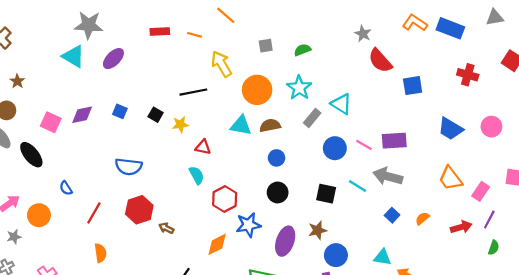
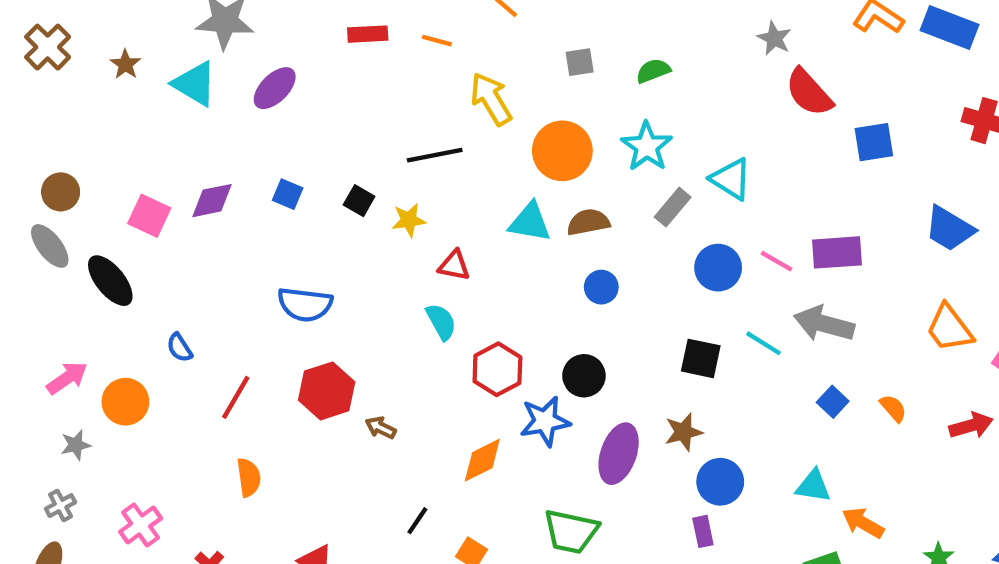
brown star: (17, 81) -> (125, 64), moved
black circle: (278, 192) -> (584, 376), moved
orange semicircle: (422, 218) -> (893, 408), turned 88

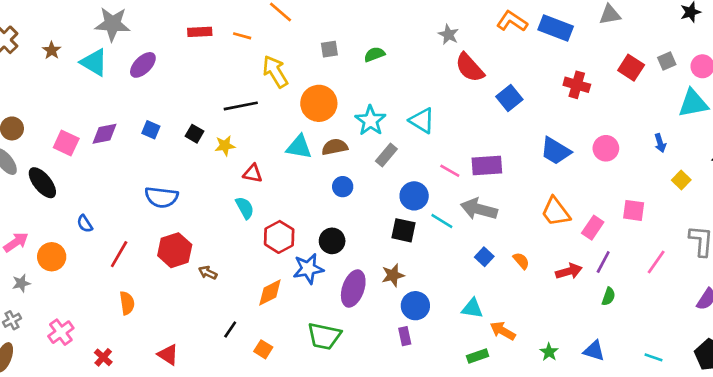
blue square: (874, 142) -> (509, 98), turned -30
cyan star: (647, 147) -> (370, 121), moved
gray rectangle: (673, 207) -> (386, 155), moved
blue circle: (718, 268) -> (414, 196), moved

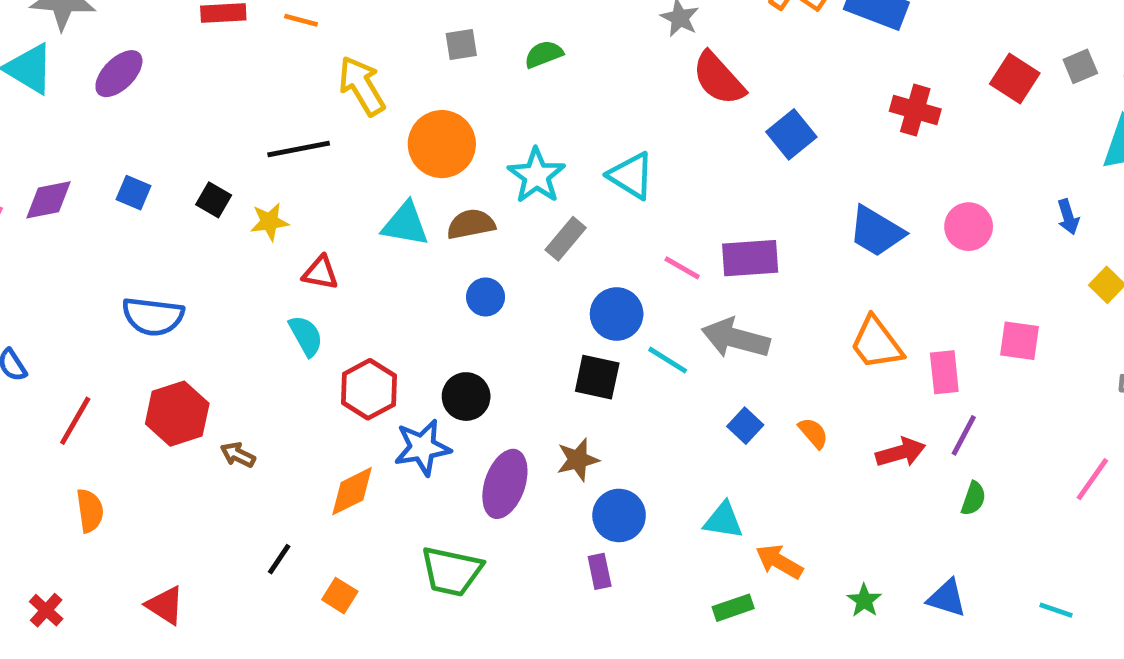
pink rectangle: (593, 228) -> (944, 372), turned -40
pink line: (656, 262) -> (1092, 479), moved

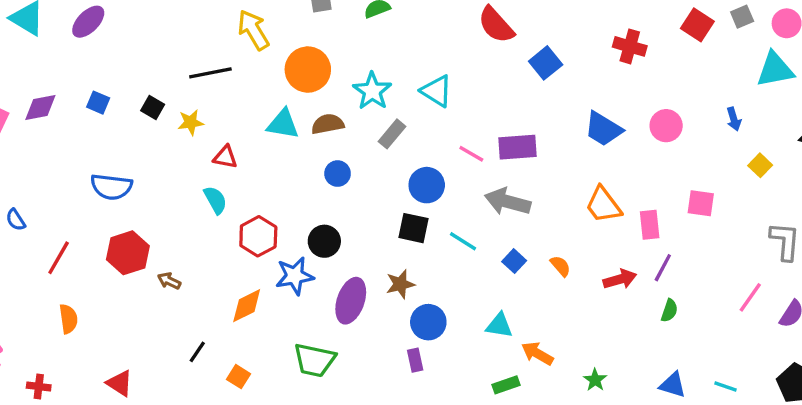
cyan line: (668, 360) -> (463, 241), moved
blue triangle: (947, 598) -> (673, 385), moved
red cross: (46, 610) -> (39, 387), turned -35

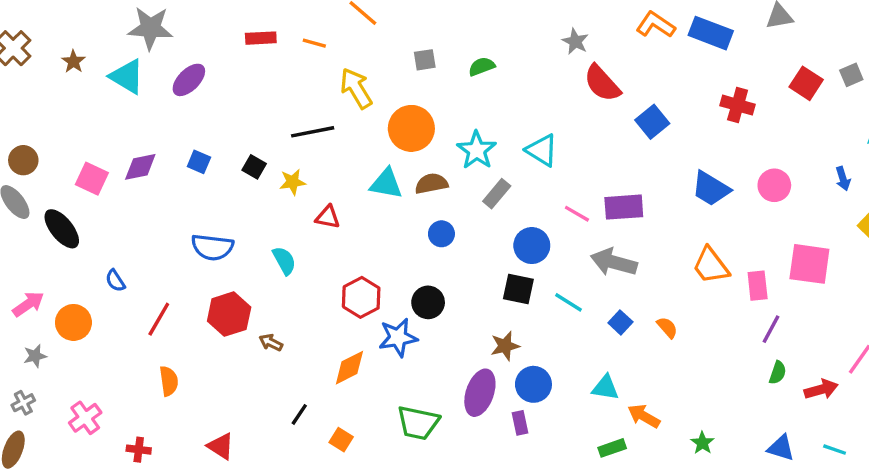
cyan semicircle: (215, 200) -> (284, 261), moved
pink square: (701, 203) -> (809, 264), size x1.5
red arrow: (620, 279) -> (821, 389), moved
purple ellipse: (351, 301) -> (480, 393), moved

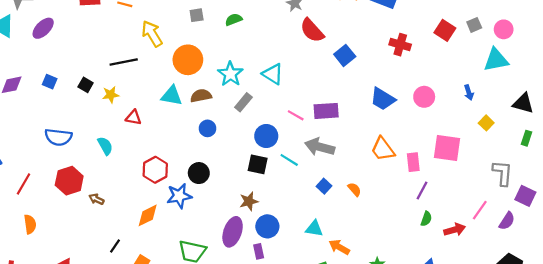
cyan line: (569, 302) -> (289, 160), moved

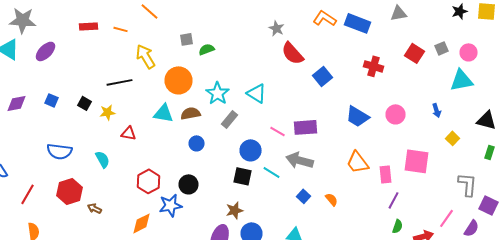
green semicircle: (234, 20) -> (206, 49), moved

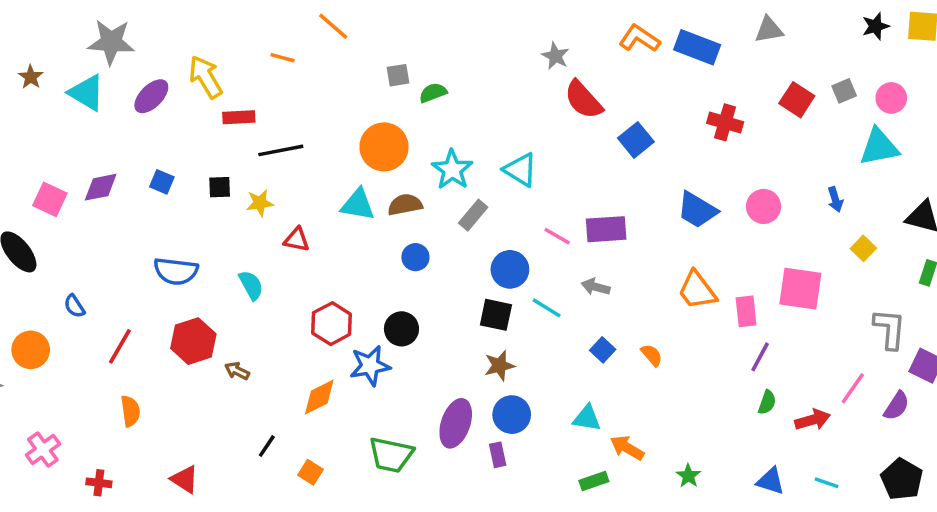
red rectangle: (88, 26) -> (239, 117), moved
yellow arrow: (146, 56) -> (206, 77), moved
black square: (84, 103) -> (220, 187), turned -32
gray arrow: (300, 160) -> (596, 287), size x0.6
brown star: (234, 210) -> (499, 366), moved

